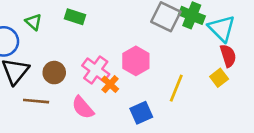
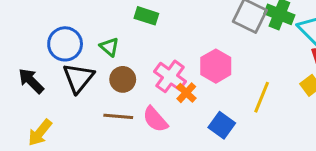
green triangle: (33, 22) -> (109, 47), moved
brown line: (36, 101) -> (118, 116), moved
blue square: (141, 113) -> (222, 125), turned -30

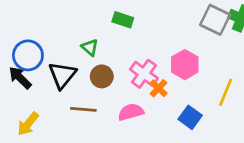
blue circle: (65, 44) -> (28, 55), moved
brown line: (118, 116) -> (83, 109), moved
pink semicircle: (155, 119) -> (131, 112), turned 115

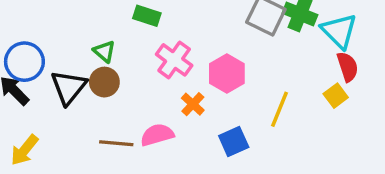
pink cross: (144, 74) -> (174, 60), moved
brown circle: (102, 76) -> (104, 82), moved
brown line: (83, 109) -> (116, 143), moved
blue square: (190, 117) -> (234, 142), turned 30

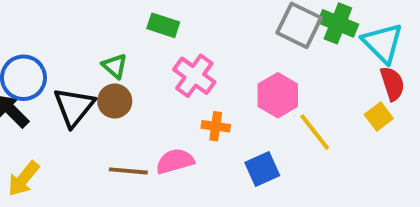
pink hexagon: (227, 74) -> (278, 95), moved
orange cross: (193, 104) -> (216, 126), turned -35
yellow line: (280, 109) -> (315, 132), turned -60

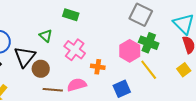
green cross: (338, 23) -> (149, 43), moved
pink cross: (194, 76) -> (75, 50), moved
brown circle: (115, 101) -> (41, 69), moved
yellow square: (379, 117) -> (184, 70), moved

